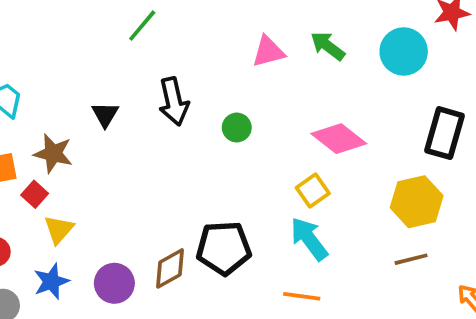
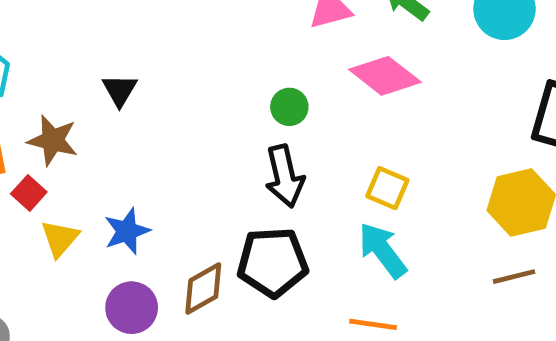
black arrow: (174, 102) -> (285, 176), moved
pink diamond: (339, 139) -> (385, 76), moved
yellow square: (313, 191) -> (387, 188), turned -32
blue star: (51, 281) -> (127, 231), moved

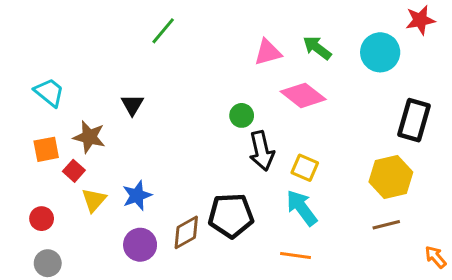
black arrow: (285, 176) -> (262, 151), moved

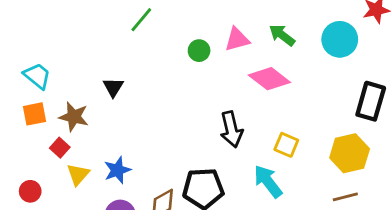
green circle: (242, 115) -> (199, 51), moved
orange square: (46, 149) -> (34, 114), moved
yellow square: (305, 168) -> (286, 145), moved

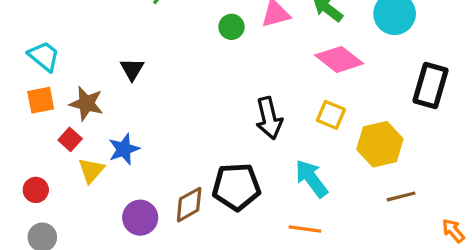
pink diamond: (269, 79) -> (339, 59), moved
yellow square: (286, 145) -> (331, 115), moved
yellow hexagon: (350, 153) -> (380, 144), moved
blue star: (117, 170) -> (124, 149), moved

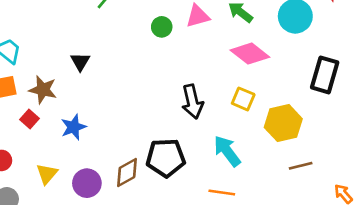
yellow triangle: (91, 170) -> (47, 174), moved

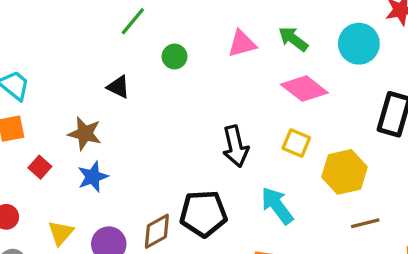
green circle: (162, 27) -> (175, 57), moved
black triangle: (80, 62) -> (118, 87), moved, turned -35
brown star: (43, 90) -> (85, 133), moved

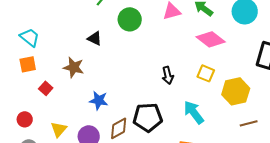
green circle: (175, 57) -> (130, 19), size x1.5
black arrow: (235, 146) -> (168, 75), size x0.7
blue star: (93, 177) -> (99, 100), moved, turned 30

